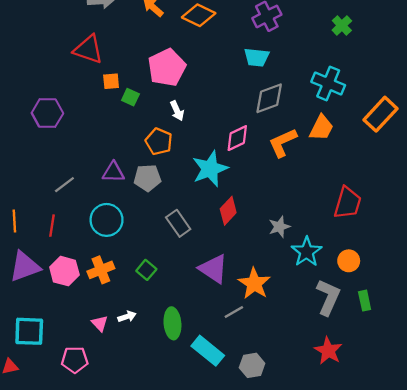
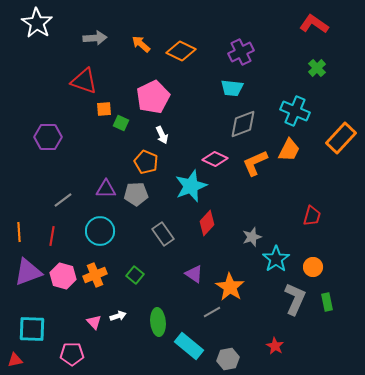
green cross: (342, 26) -> (317, 68), moved
pink diamond: (237, 138) -> (215, 159), turned 50
red trapezoid: (348, 203) -> (312, 216), size x0.7
purple triangle: (213, 269) -> (194, 274), size x0.7
red star: (328, 351) -> (275, 346), moved, size x0.7

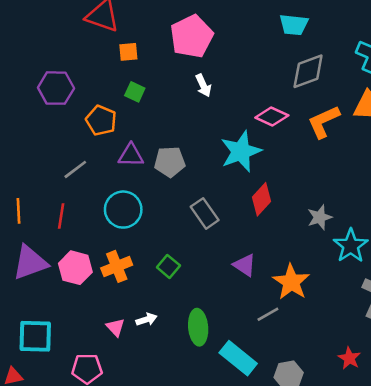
green square: (121, 123) -> (135, 92), moved
orange pentagon: (146, 162) -> (101, 120), moved

